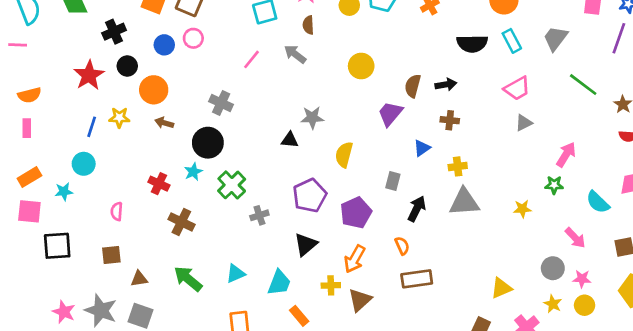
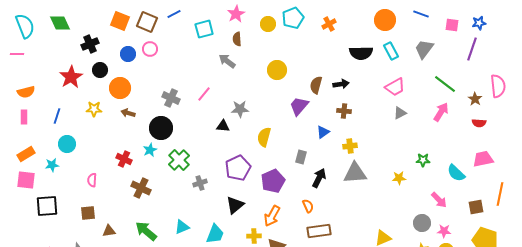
pink line: (251, 59) -> (204, 94), moved
blue line: (92, 127) -> (57, 116), moved
pink arrow: (566, 155) -> (441, 112), moved

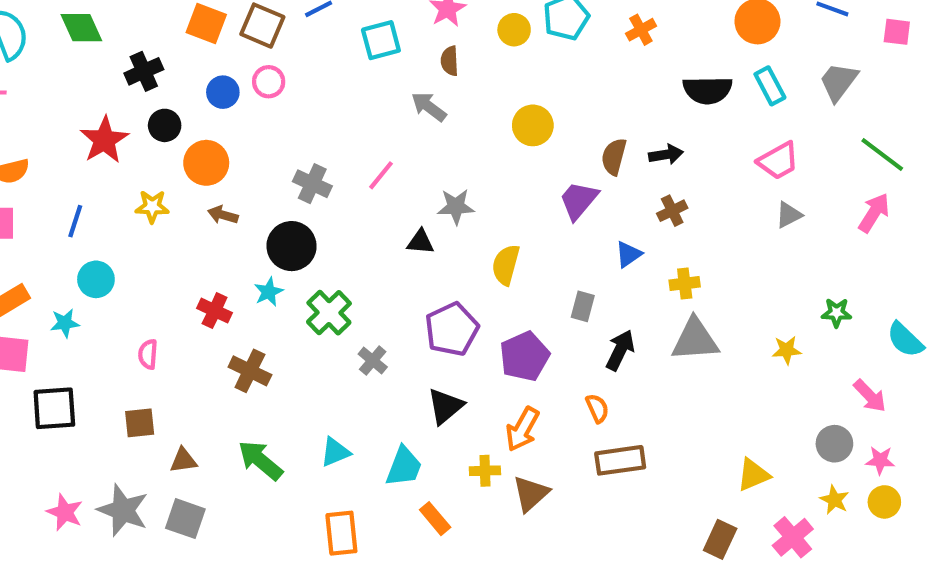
brown cross: (344, 111) -> (672, 211), turned -32
gray cross: (200, 183) -> (373, 360), turned -32

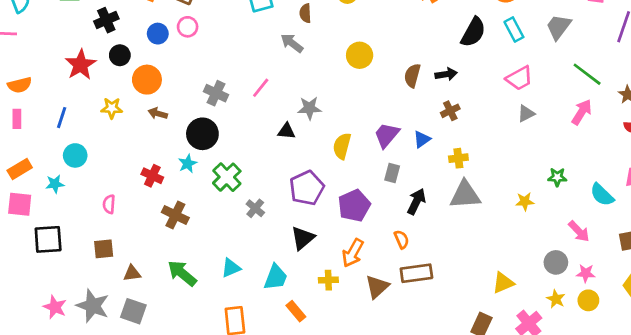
black semicircle: (708, 90) -> (473, 32), turned -60
purple trapezoid: (579, 200) -> (387, 135), moved
brown triangle: (531, 494) -> (377, 287), moved

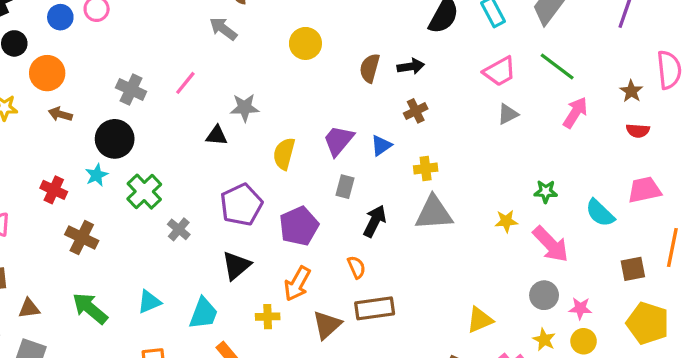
green line: (587, 74) -> (557, 66), moved
pink arrow: (579, 231) -> (551, 244), moved, size x1.4

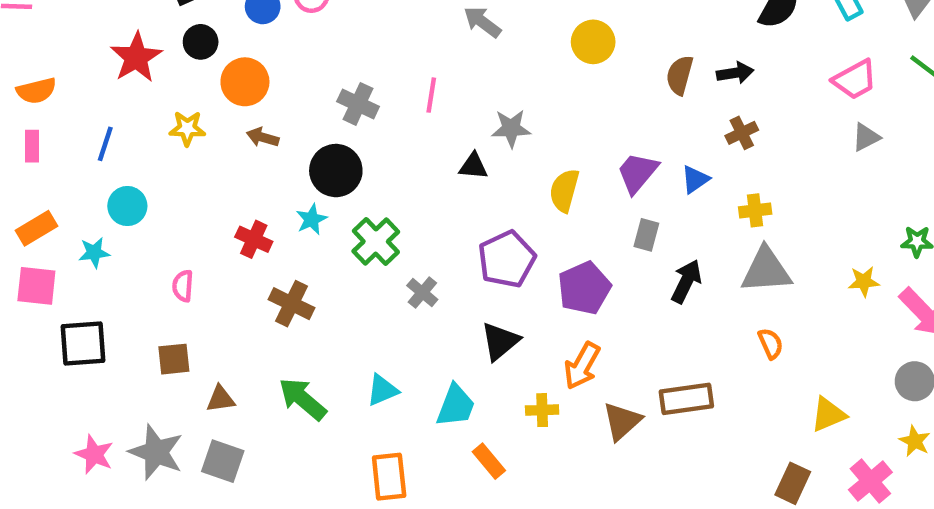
pink line: (185, 83) -> (431, 95), turned -30
orange semicircle: (356, 267) -> (771, 344), moved

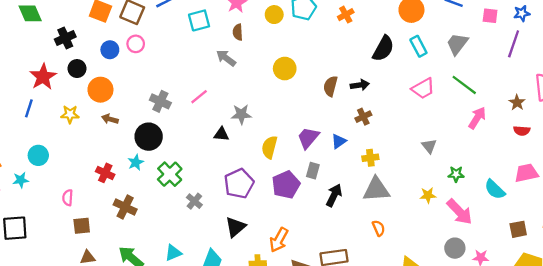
pink line: (431, 95) -> (199, 97), turned 42
gray triangle: (866, 137) -> (429, 146), moved, turned -42
blue line: (105, 144) -> (29, 108), moved
purple pentagon: (584, 288) -> (286, 185), moved
brown square: (174, 359) -> (82, 226), moved

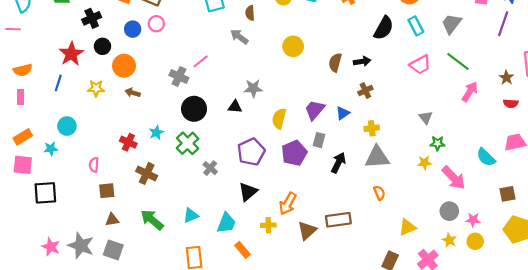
pink line: (199, 97) -> (200, 61), moved
black circle: (149, 137) -> (194, 109), moved
green star: (456, 174) -> (437, 143), moved

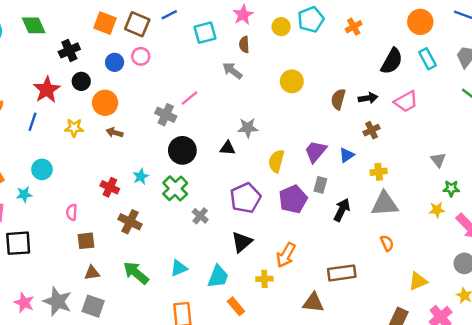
pink trapezoid: (420, 65) -> (406, 102), moved
brown triangle: (307, 231) -> (313, 303), moved, turned 48

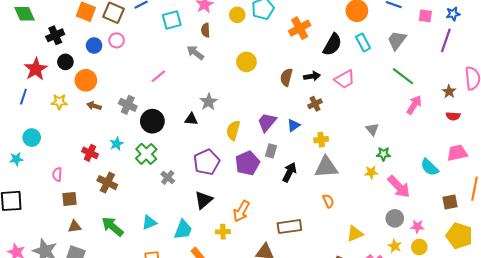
orange cross: (354, 27) -> (300, 28), moved, size x1.5
gray cross: (166, 115) -> (128, 105), moved
gray star: (248, 128) -> (209, 102), turned -30

